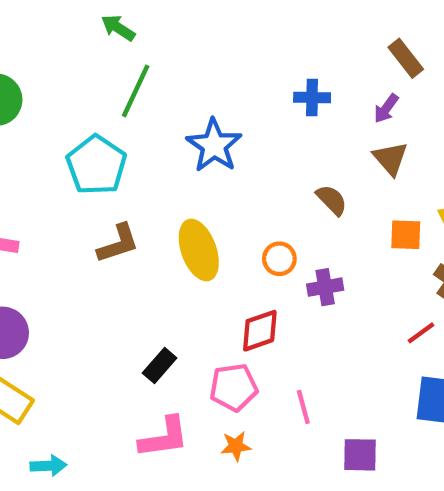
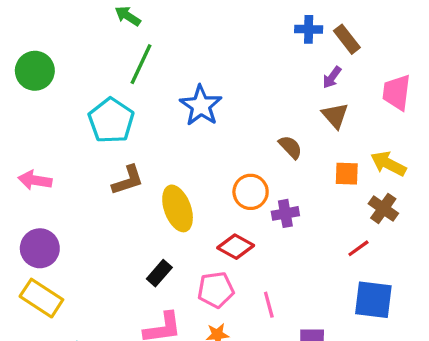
blue cross: (312, 98) -> (309, 29), moved
yellow ellipse: (199, 250) -> (178, 208), moved
orange circle: (279, 259) -> (251, 192), size x1.4
red diamond: (260, 331) -> (236, 247), turned 48

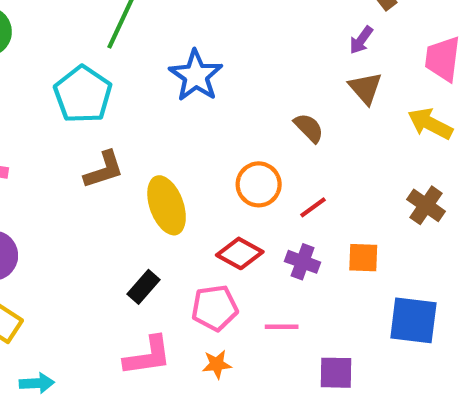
yellow arrow: (388, 164) -> (430, 124), moved
orange square: (347, 174) -> (363, 258), moved
purple cross: (285, 213) -> (303, 262), moved, turned 30
red line: (358, 248) -> (313, 207), moved
pink line: (269, 305) -> (282, 327), turned -75

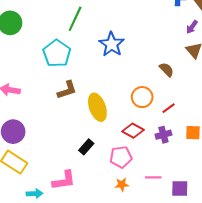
purple cross: (303, 262) -> (163, 135), turned -35
pink line: (282, 327) -> (153, 177), moved
pink L-shape: (148, 356) -> (64, 180), moved

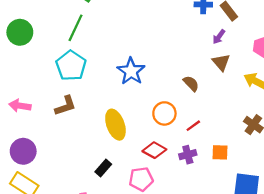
green line: (75, 19) -> (75, 28), moved
blue star: (112, 44) -> (131, 71), moved
brown L-shape: (67, 90) -> (65, 106), moved

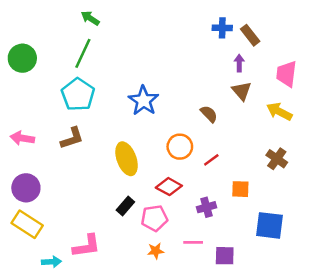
purple arrow: (219, 37) -> (239, 63), turned 144
purple cross: (188, 155) -> (207, 207), moved
black rectangle: (103, 168) -> (125, 206), moved

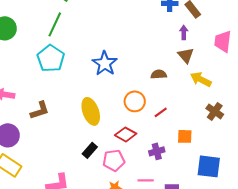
yellow arrow: (279, 111) -> (201, 79), moved
brown semicircle: (209, 114) -> (159, 74), turned -49
brown L-shape: (72, 138) -> (40, 110), moved

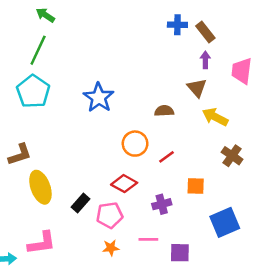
purple arrow: (184, 32) -> (205, 60), moved
yellow ellipse: (91, 111) -> (40, 187), moved
blue square: (209, 166) -> (225, 222), turned -30

